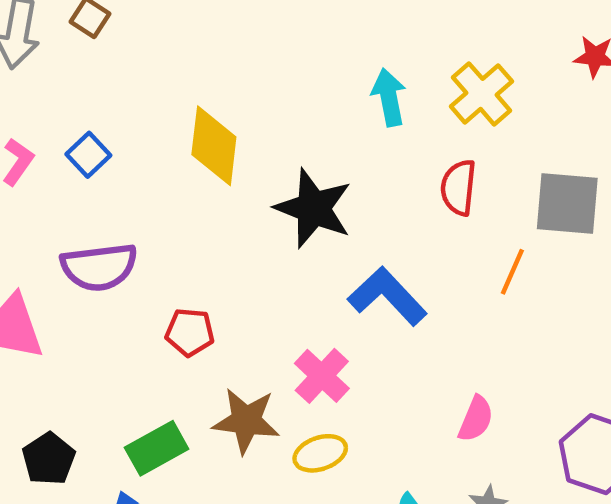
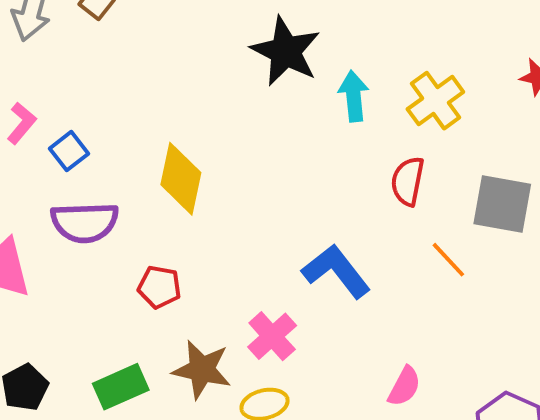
yellow diamond: (214, 146) -> (181, 179), moved
blue square: (88, 155) -> (69, 151), moved
black star: (313, 208) -> (286, 51), moved
orange line: (512, 272) -> (448, 260), turned -72

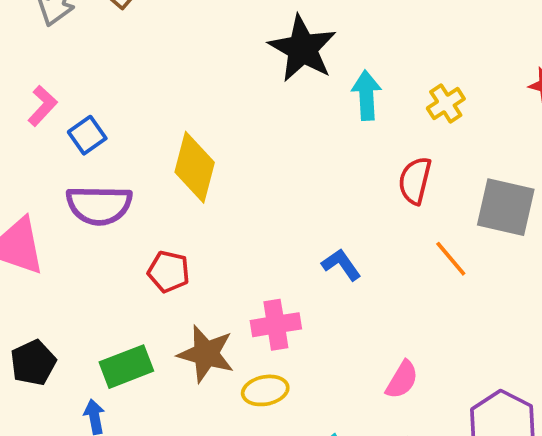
yellow cross: (435, 101) -> (446, 103), size x0.7
blue L-shape: (336, 271) -> (341, 265), size x0.6
pink cross: (272, 336) -> (276, 325), turned 30

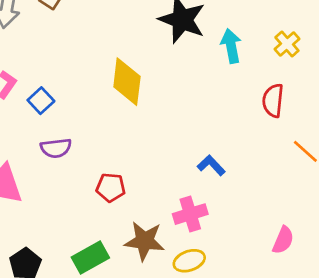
yellow diamond: (195, 167) -> (127, 82), moved
purple semicircle: (99, 205) -> (56, 148), size x0.7
blue L-shape: (341, 265) -> (211, 165), moved

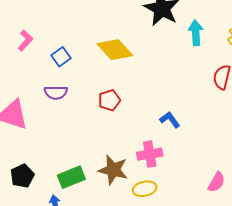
yellow diamond: (127, 82) -> (115, 50), turned -57
blue square: (41, 101) -> (61, 57), moved
red pentagon: (111, 187) -> (109, 100), moved, turned -30

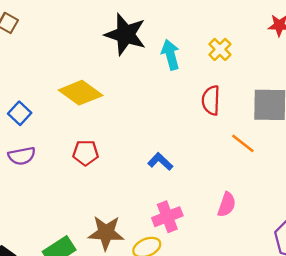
red pentagon: (109, 100) -> (86, 153), turned 30
pink cross: (150, 154) -> (167, 217), moved
pink semicircle: (216, 182) -> (227, 205), moved

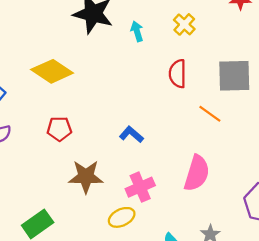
cyan arrow: (170, 55) -> (137, 31), size x0.7
pink semicircle: (227, 205) -> (197, 173), size x1.5
brown star: (106, 233) -> (86, 177), moved

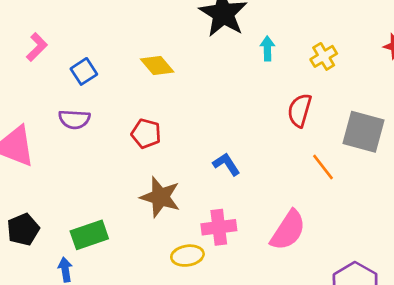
yellow diamond: (52, 71) -> (157, 66), size x0.7

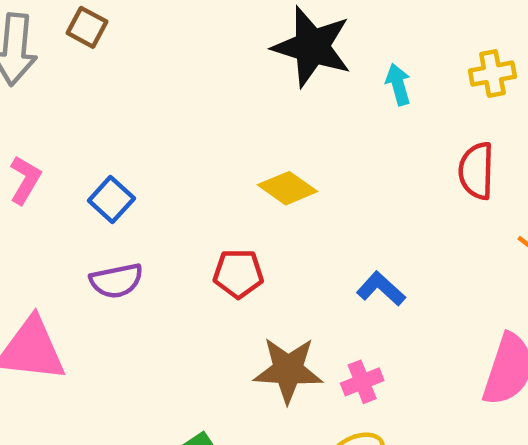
yellow cross: (324, 56) -> (492, 74), turned 35
yellow diamond: (157, 66) -> (287, 188), moved
pink cross: (219, 227) -> (362, 382), moved, size x0.7

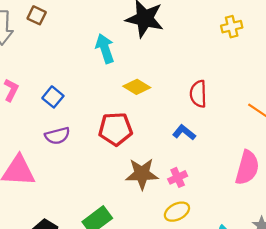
cyan arrow: (398, 84) -> (105, 49), moved, size x1.5
red semicircle: (476, 171) -> (198, 94), moved
red pentagon: (238, 273) -> (115, 129), size x1.4

